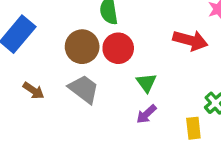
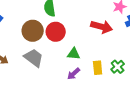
green triangle: (146, 83) -> (74, 54), turned -48
yellow rectangle: (193, 128) -> (98, 68), moved

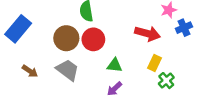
yellow rectangle: (98, 68) -> (155, 63), moved, turned 32

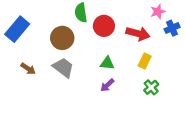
red circle: (93, 39) -> (104, 26), moved
green cross: (166, 81) -> (151, 87), moved

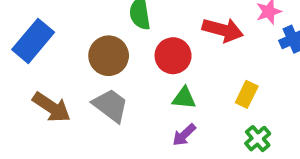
red circle: (104, 26) -> (173, 56), moved
red arrow: (138, 34) -> (223, 30), moved
brown arrow: (28, 69) -> (52, 107), size x1.5

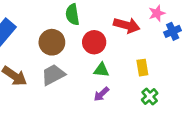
yellow rectangle: (247, 94) -> (142, 68), turned -35
gray trapezoid: (110, 105) -> (53, 75), turned -65

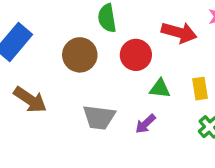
green triangle: (101, 70) -> (160, 89), moved
gray trapezoid: (53, 75) -> (99, 117), moved, turned -145

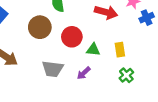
red circle: (136, 55) -> (72, 37), moved

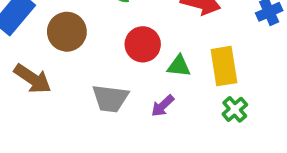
brown circle: (40, 27) -> (67, 32), moved
yellow rectangle: (120, 50) -> (224, 66), size x1.5

